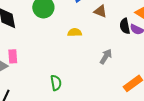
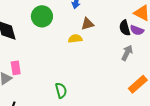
brown triangle: (100, 11) -> (87, 24), moved, turned -32
gray arrow: (106, 56) -> (127, 53), moved

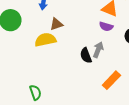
black semicircle: (125, 28) -> (86, 55), moved
yellow semicircle: (75, 39) -> (45, 40), size x1.5

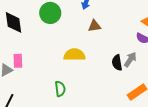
yellow semicircle: (45, 40) -> (74, 55), moved

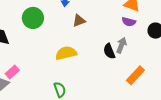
pink rectangle: (18, 61) -> (12, 72), turned 64

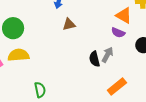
green circle: (33, 18) -> (13, 28), moved
yellow semicircle: (66, 53) -> (18, 55), moved

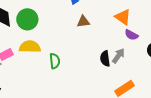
orange triangle: (124, 15) -> (123, 17), moved
green semicircle: (40, 90) -> (55, 61), moved

